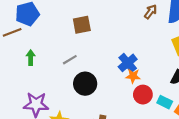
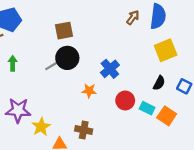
orange star: (133, 76) -> (89, 91), moved
black circle: (85, 84) -> (67, 58), moved

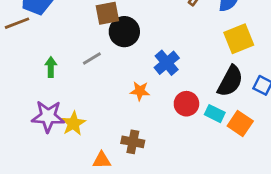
black circle: (67, 58) -> (124, 32), moved
green arrow: (13, 63) -> (51, 67), moved
black semicircle: (159, 83) -> (230, 81), size x1.6
yellow star: (41, 127) -> (73, 123), moved

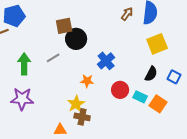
green arrow: (51, 67) -> (24, 64), size x1.5
black semicircle: (230, 81) -> (151, 74), size x0.7
yellow star: (73, 123) -> (76, 104), moved

